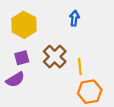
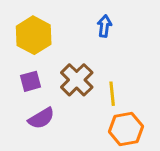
purple semicircle: (15, 80) -> (41, 118), moved

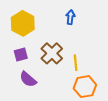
purple semicircle: (41, 118) -> (28, 79), turned 72

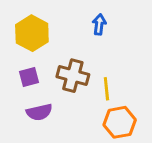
brown cross: (52, 53) -> (73, 76), turned -30
purple semicircle: (28, 79) -> (39, 112), turned -54

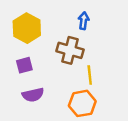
brown cross: (73, 76) -> (70, 50), moved
orange hexagon: (120, 122) -> (82, 103), moved

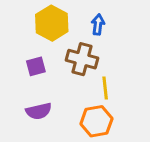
yellow hexagon: (27, 28) -> (52, 23), moved
purple square: (24, 65) -> (36, 66), moved

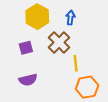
brown cross: (82, 59) -> (59, 42), turned 30
orange hexagon: (96, 121) -> (87, 87), moved

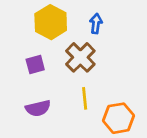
yellow line: (76, 63) -> (85, 98), moved

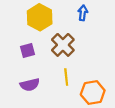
blue arrow: (96, 24) -> (83, 13), moved

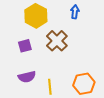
yellow line: (66, 77) -> (50, 87), moved

